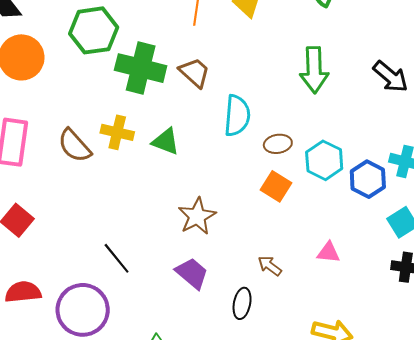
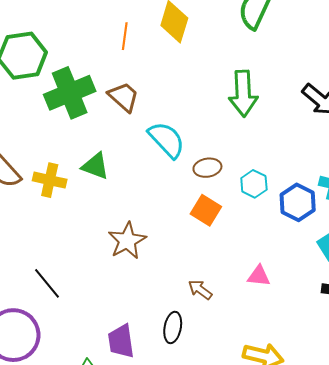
green cross: (141, 68) -> (70, 93), turned -36
cyan semicircle: (237, 116) -> (166, 140), turned -48
yellow cross: (117, 132) -> (50, 180), moved
cyan hexagon: (324, 160) -> (254, 184), size x0.7
purple trapezoid: (192, 273) -> (121, 341), moved, turned -138

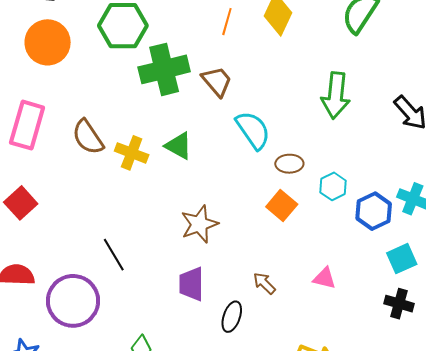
purple trapezoid: (121, 341) -> (191, 284), moved

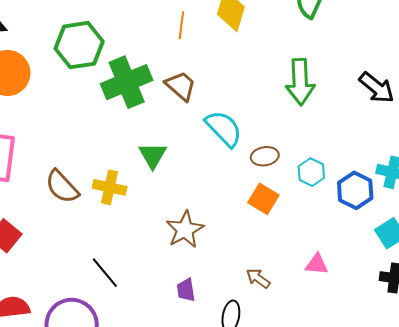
brown semicircle: (88, 137) -> (62, 187), moved
green triangle: (179, 146) -> (153, 155), turned 40
yellow cross: (132, 153) -> (110, 187), moved
purple trapezoid: (191, 284) -> (186, 290), size x0.7

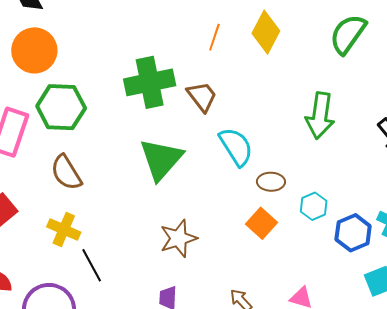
green hexagon: (79, 45) -> (61, 107), moved
green triangle: (153, 155) -> (161, 159), size x1.6
yellow cross: (110, 187) -> (64, 230), moved

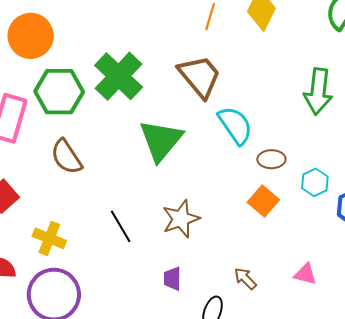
green cross: (150, 82) -> (119, 76), moved, turned -33
brown trapezoid: (202, 96) -> (200, 76), size x1.4
yellow cross: (64, 230) -> (49, 238), moved
black line: (92, 265) -> (121, 226), moved

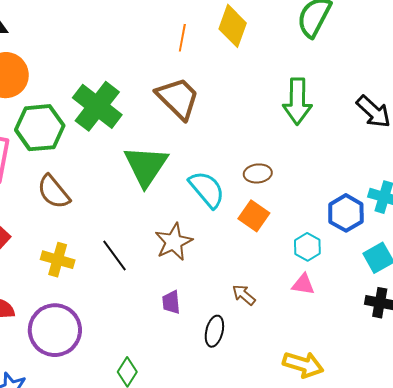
cyan semicircle: (235, 125) -> (207, 189), moved
cyan hexagon: (315, 182) -> (307, 247), moved
yellow cross: (49, 238) -> (58, 260), moved

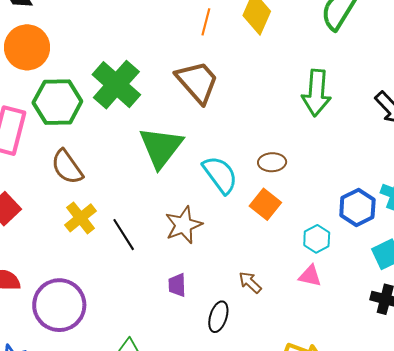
yellow cross: (58, 260) -> (80, 218), moved, turned 32

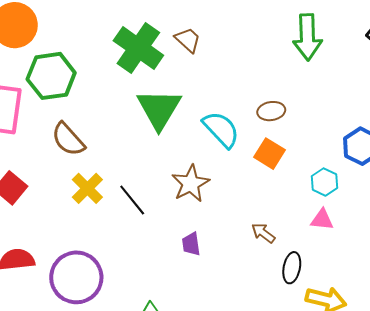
brown trapezoid: (197, 82) -> (188, 40), size x0.6
green cross: (116, 85) -> (138, 48), moved
black ellipse: (218, 317) -> (292, 268), moved

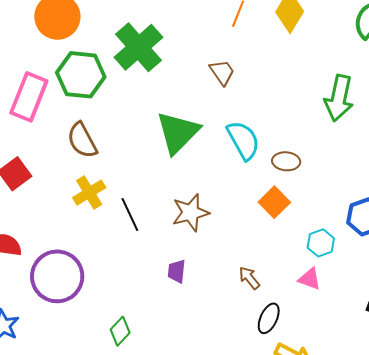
green cross: (138, 48) -> (138, 47), moved
cyan semicircle: (221, 129) -> (243, 140), moved

